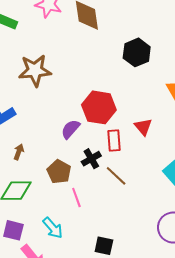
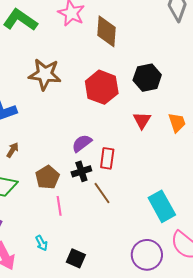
red hexagon: (99, 107) -> (102, 87), moved
red triangle: (143, 127) -> (142, 120), moved
purple semicircle: (70, 129) -> (82, 143), moved
cyan arrow: (53, 228) -> (42, 243), moved, size x0.7

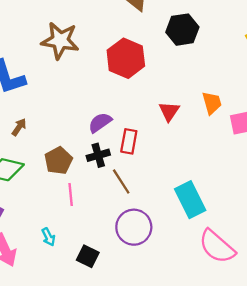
black hexagon: (147, 78) -> (182, 30), moved
red triangle: (142, 120) -> (169, 111), moved
purple circle: (147, 255) -> (134, 227), moved

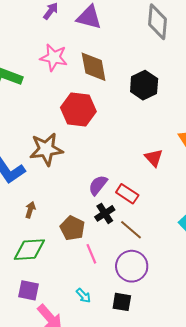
brown star: (60, 41) -> (46, 149), moved
red hexagon: (126, 58) -> (78, 109), moved
red rectangle: (129, 141) -> (127, 194), turned -50
purple circle: (134, 227) -> (132, 266), moved

